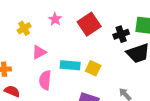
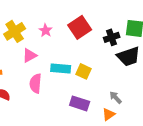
pink star: (55, 19) -> (46, 30), moved
yellow cross: (24, 28) -> (15, 31), size x1.5

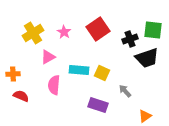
gray arrow: (116, 97) -> (125, 91), moved
orange triangle: (109, 114) -> (145, 116), moved

